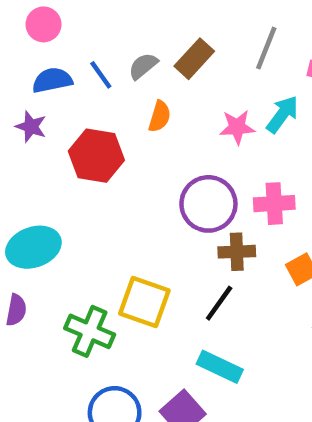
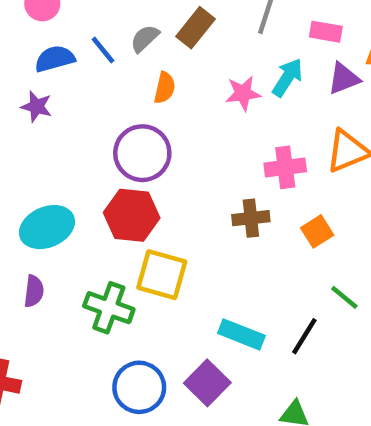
red hexagon: (96, 156) -> (132, 215), moved
purple circle: (208, 204) -> (142, 153), moved
black line: (219, 303) -> (304, 336), moved

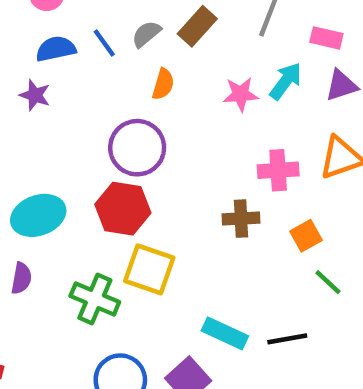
green line: (344, 297) -> (328, 282), moved
black line: (304, 336) -> (287, 339), turned 45

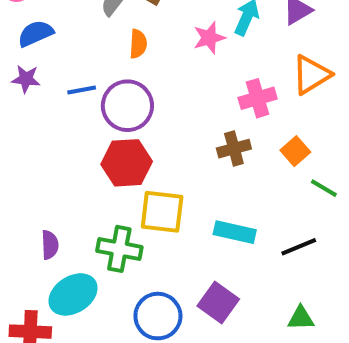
blue line: (104, 43) -> (82, 90), moved, turned -52
cyan ellipse: (38, 215) -> (73, 294), moved
cyan rectangle: (225, 333) -> (235, 232), moved

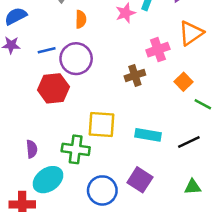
brown cross: (234, 149) -> (135, 75), moved
red hexagon: (127, 163) -> (53, 88), moved

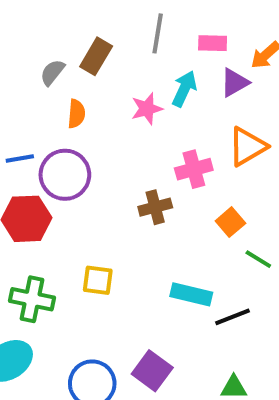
yellow square: (101, 124) -> (98, 280), size x0.7
cyan rectangle: (148, 135) -> (191, 294), moved
green cross: (76, 149) -> (32, 299), moved

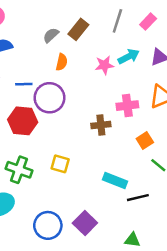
pink rectangle: (213, 43) -> (148, 22), moved, turned -56
cyan arrow: (184, 89) -> (129, 56), turned 30

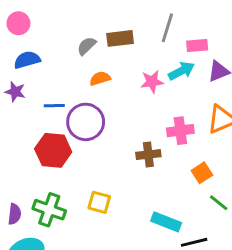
pink rectangle: (148, 22) -> (197, 45), moved, turned 42
brown rectangle: (78, 29) -> (120, 38), turned 45
orange semicircle: (62, 62) -> (100, 78), turned -119

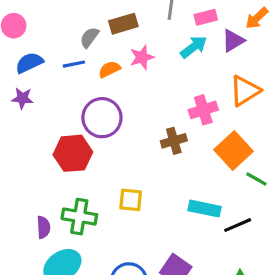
pink star: (152, 82) -> (142, 57), moved
blue line: (54, 106) -> (74, 64), moved
orange square: (202, 173) -> (233, 151), size x1.6

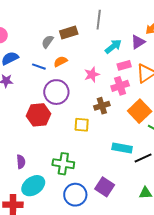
pink rectangle: (206, 17) -> (124, 65), moved
pink star: (142, 57) -> (92, 75), moved
blue line: (74, 64) -> (39, 67), moved, turned 32
yellow square: (131, 200) -> (82, 125), moved
green cross: (79, 217) -> (63, 164), moved

